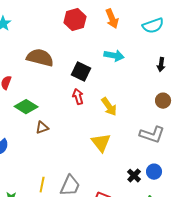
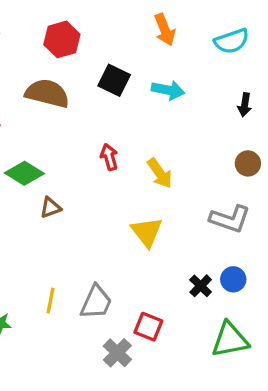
red hexagon: (75, 20) -> (62, 39), moved
black square: (81, 72) -> (114, 80), moved

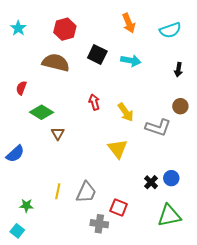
brown triangle: (50, 208) -> (58, 134), turned -40
gray L-shape: (230, 219) -> (158, 127), moved
gray cross: (117, 353) -> (99, 224), turned -36

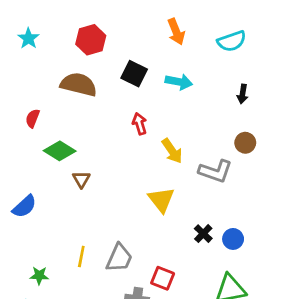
red arrow: (94, 102) -> (140, 124), moved
black cross: (151, 182) -> (203, 234), moved

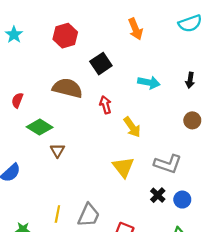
cyan semicircle: (232, 41) -> (190, 23), moved
black square: (134, 74) -> (101, 64), turned 30
cyan arrow: (179, 82) -> (149, 82), moved
brown semicircle: (79, 84) -> (67, 88), moved
gray L-shape: (215, 171) -> (168, 164), moved

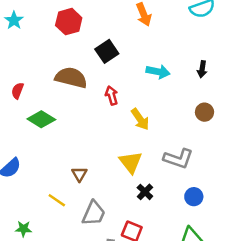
brown triangle: (57, 150) -> (79, 174), moved
black cross: (158, 195) -> (145, 192), moved
yellow line: (57, 214) -> (57, 200), moved, turned -66

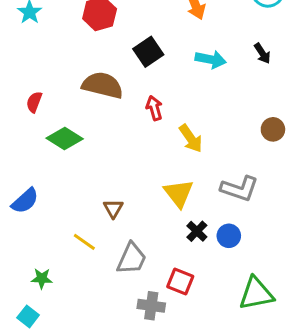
black arrow: (202, 69) -> (262, 53), moved, turned -42
cyan arrow: (158, 72) -> (211, 59), moved
blue circle: (194, 197) -> (229, 236), moved

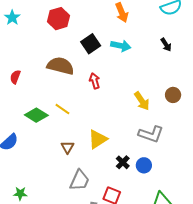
cyan arrow: (211, 59) -> (121, 46), moved
green diamond: (65, 138) -> (36, 115), moved
yellow arrow: (191, 138) -> (142, 101), moved
yellow triangle: (179, 193) -> (98, 139), moved, turned 35
yellow line: (84, 242) -> (62, 109), moved

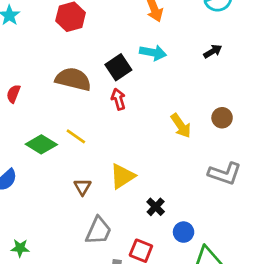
black square: (91, 44) -> (118, 67), moved
black arrow: (166, 45) -> (213, 51), turned -88
gray L-shape: (151, 134) -> (225, 174), moved
blue circle: (144, 165) -> (184, 232), moved

